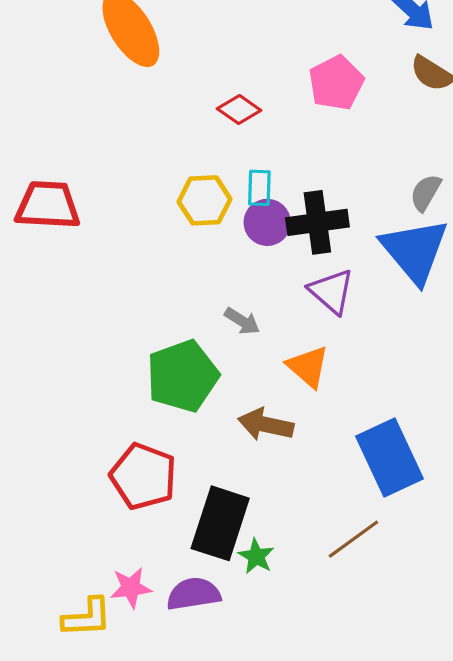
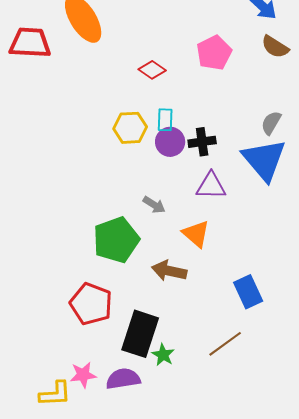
red trapezoid: (48, 205) -> (30, 43), moved
black cross: (317, 222) -> (202, 142), size x0.7
purple triangle: (332, 291) -> (211, 186), turned -40
blue rectangle: (390, 458) -> (248, 292), size x0.7

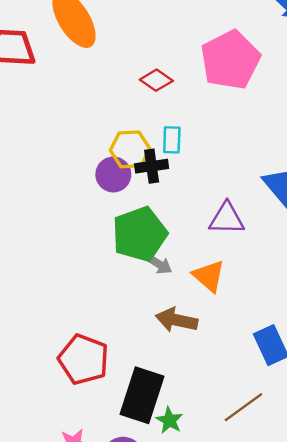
pink pentagon: (214, 53) -> (230, 60), size x1.4
purple circle: (170, 142) -> (113, 174), moved
black cross: (202, 142) -> (152, 166), moved
gray arrow: (154, 205) -> (159, 264), moved
green pentagon: (116, 240) -> (140, 234), moved

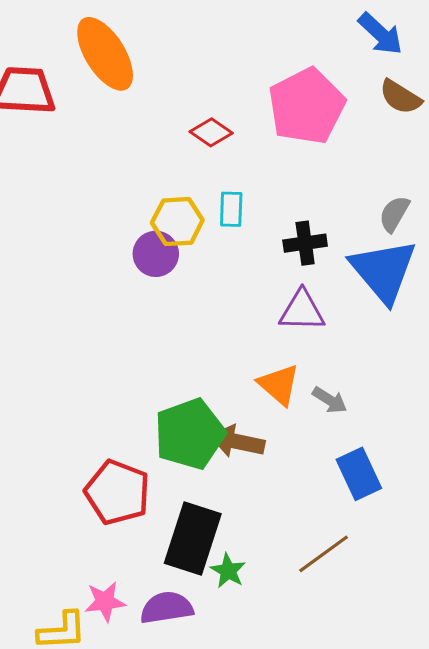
black cross: (152, 166) -> (305, 243), moved
green pentagon: (140, 234) -> (190, 434), moved
gray arrow: (159, 264) -> (330, 400), moved

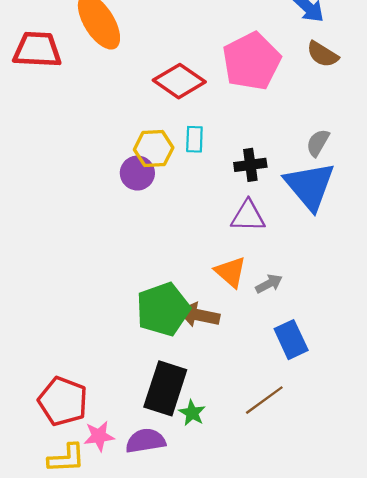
red diamond: (211, 132) -> (179, 81), size x1.6
gray arrow: (330, 400) -> (269, 284), turned -60
red pentagon: (117, 492) -> (63, 401), moved

